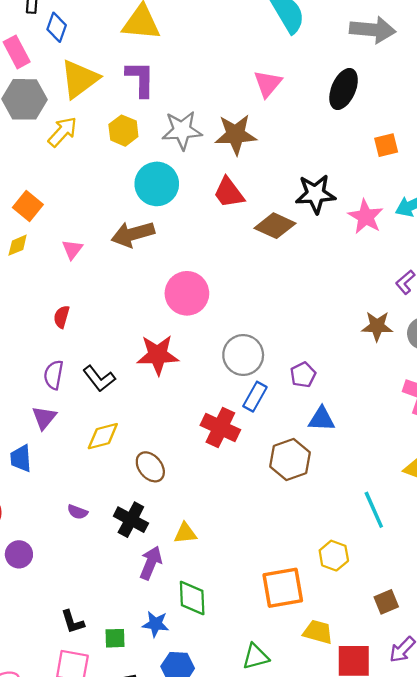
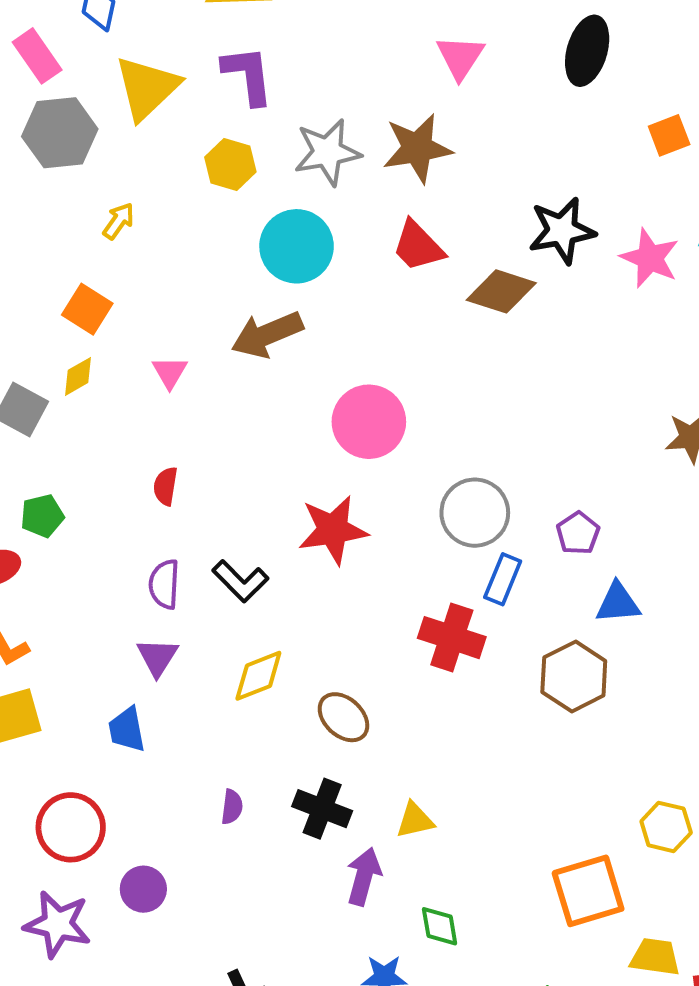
yellow arrow: (62, 132) -> (119, 221), moved, size x0.7
purple semicircle: (78, 512) -> (232, 807), turned -96
green diamond: (192, 598) -> (440, 926), size x0.7

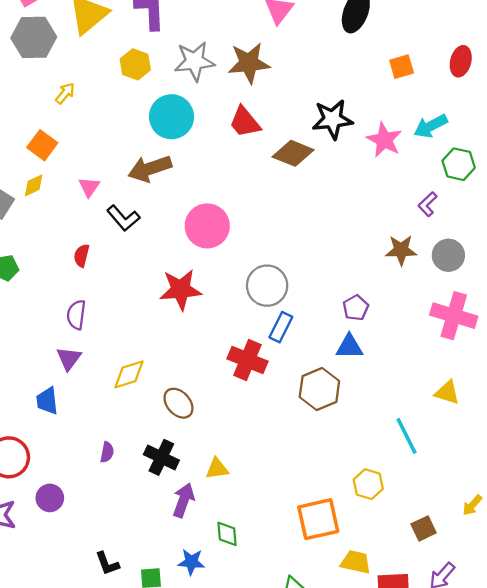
purple pentagon: (578, 533) -> (356, 308), moved
black L-shape: (240, 581) -> (123, 218), moved

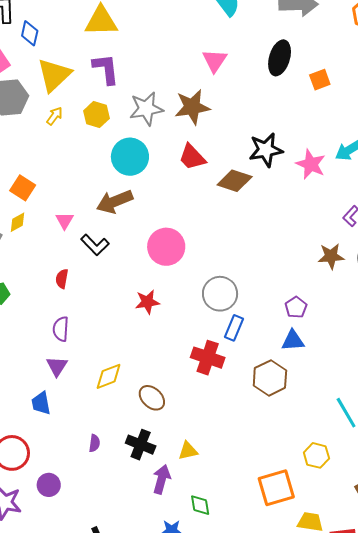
orange square: (402, 67) -> (320, 80), moved
yellow arrow: (65, 93) -> (54, 116), moved
red star: (181, 290) -> (147, 302), size x0.7

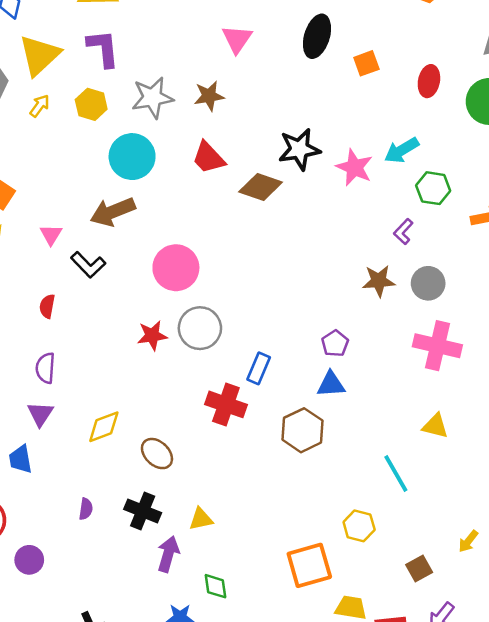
brown star: (192, 107) -> (209, 96), size x0.7
gray circle: (220, 294) -> (200, 328), moved

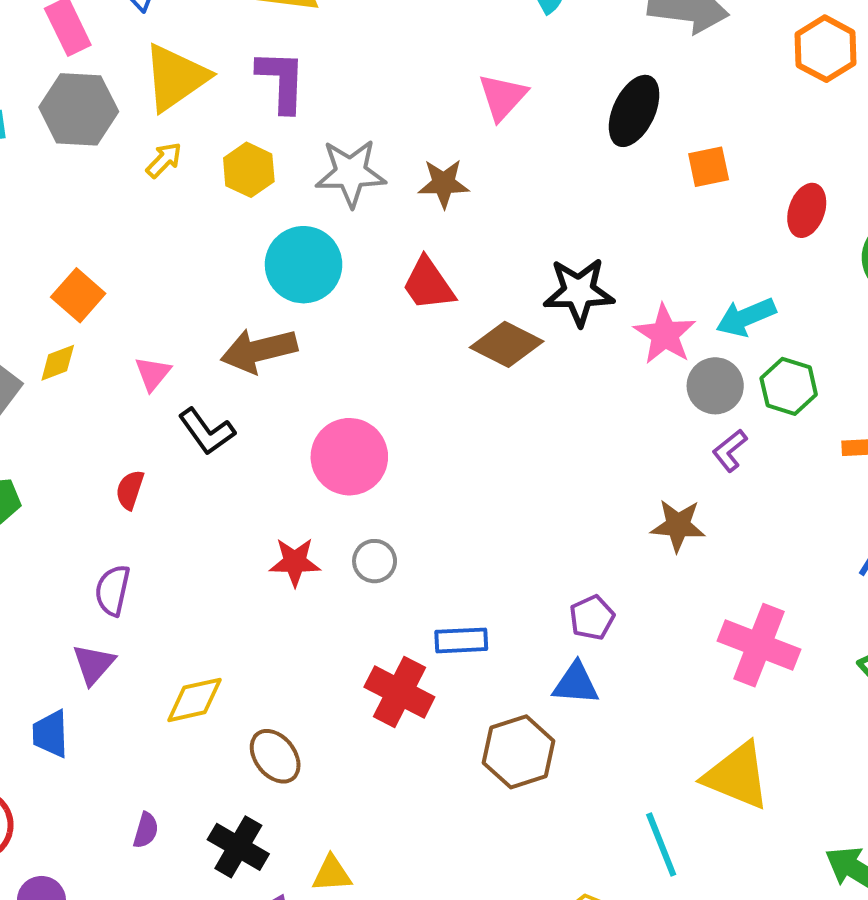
gray circle: (428, 283) -> (715, 386), moved
gray circle: (200, 328) -> (375, 561), size x0.6
blue rectangle: (259, 368) -> (461, 640), turned 56
yellow triangle: (435, 426) -> (737, 776), size x1.6

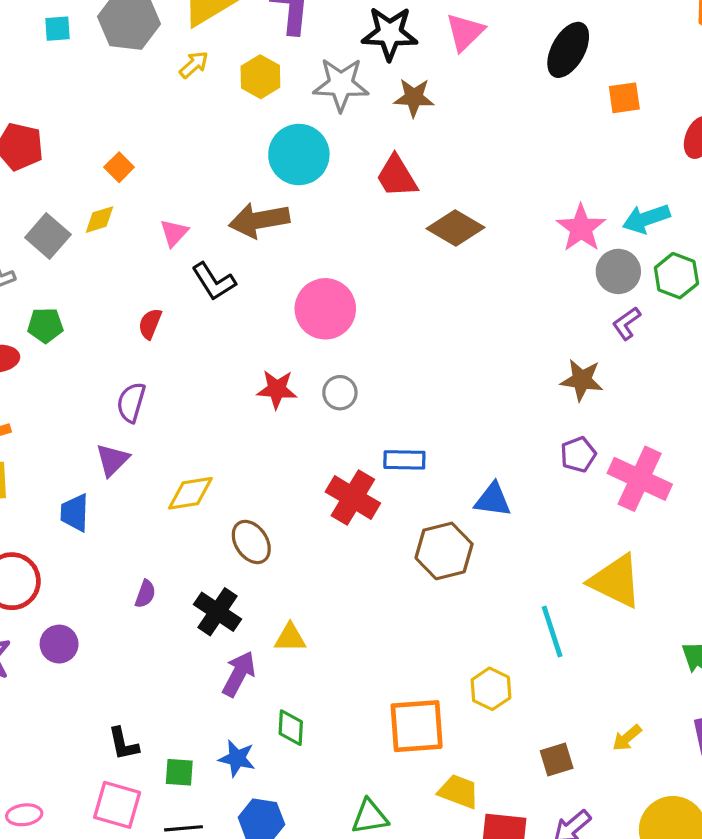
black star: (579, 292) -> (390, 33), moved
orange square: (78, 295) -> (119, 167), size x0.7
purple pentagon: (592, 618) -> (578, 454), moved

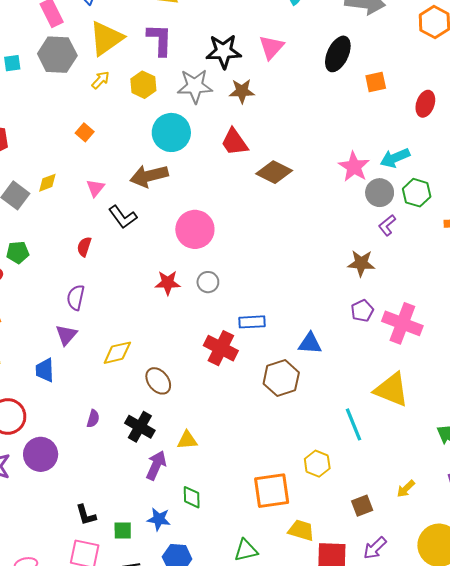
orange square: (119, 167) -> (85, 132), moved
purple circle: (59, 644) -> (41, 454), size x1.4

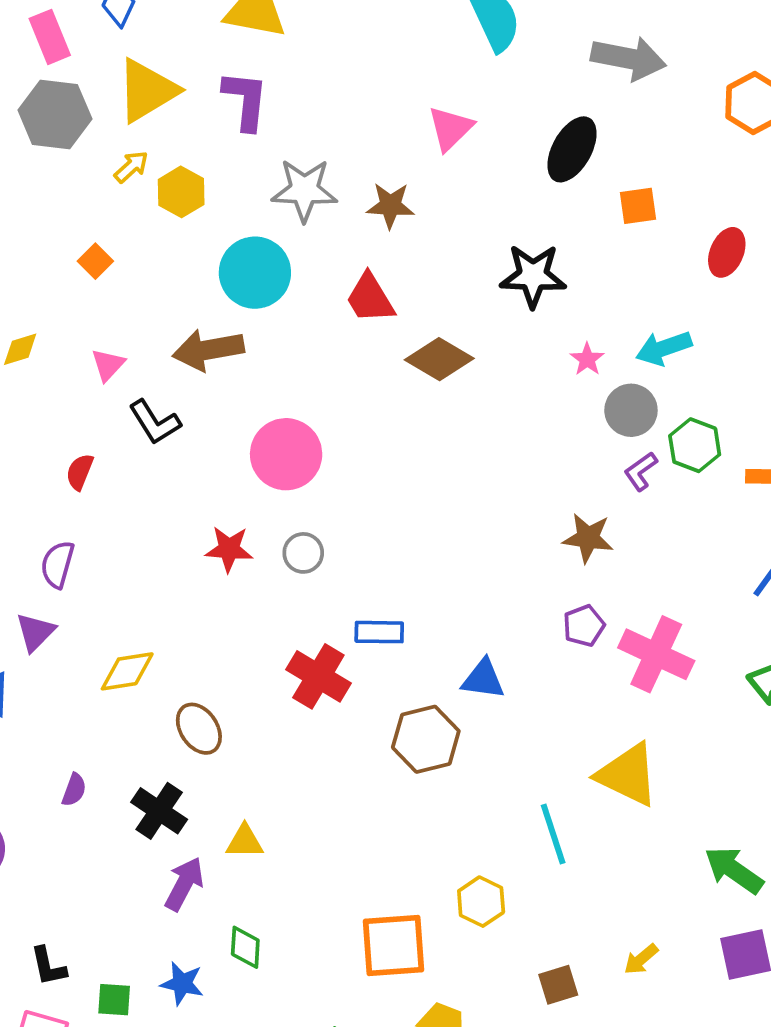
black star: (224, 51) -> (533, 276), moved
yellow hexagon: (143, 85) -> (181, 192), moved
pink star: (354, 167) -> (587, 359), size x0.6
green hexagon: (417, 193) -> (695, 445), moved

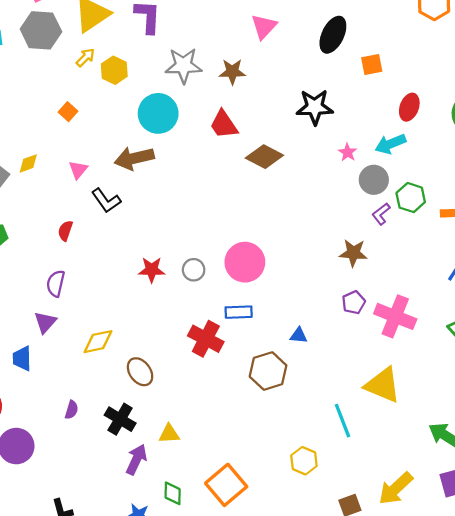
red ellipse: (727, 252) -> (409, 107), moved
pink circle: (286, 454) -> (245, 262), moved
blue triangle: (483, 679) -> (299, 335), size x0.7
orange square: (394, 945) -> (226, 485), moved, turned -33
yellow arrow: (641, 959) -> (396, 488), size x1.8

